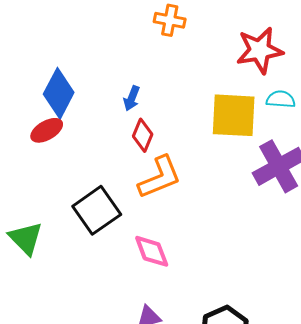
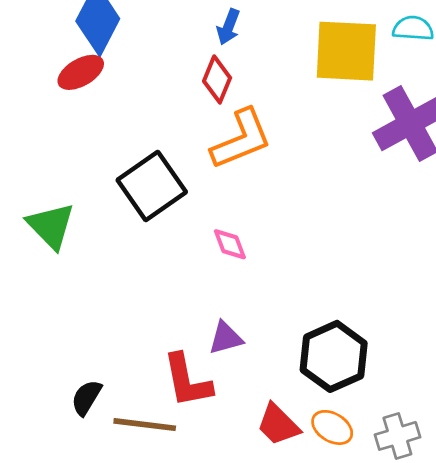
blue arrow: (132, 98) -> (228, 27), moved
pink diamond: (152, 251) -> (230, 244), size x0.7

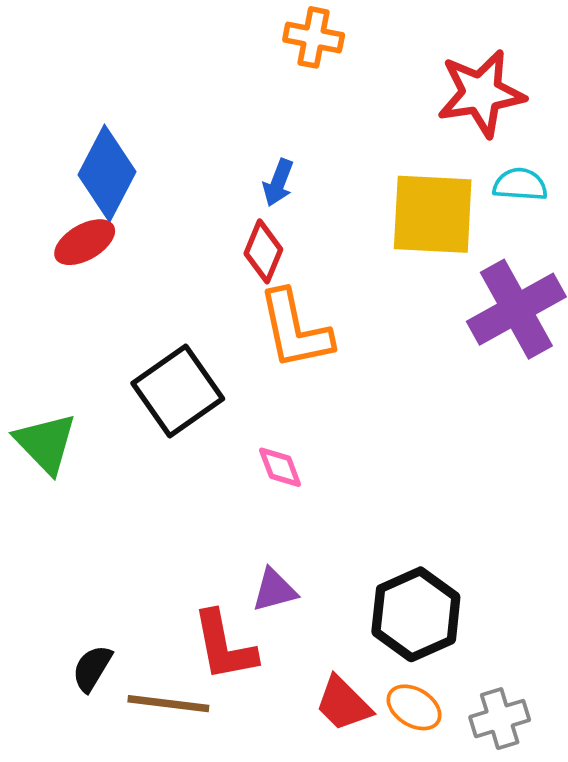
orange L-shape: (241, 139) -> (295, 330), turned 100

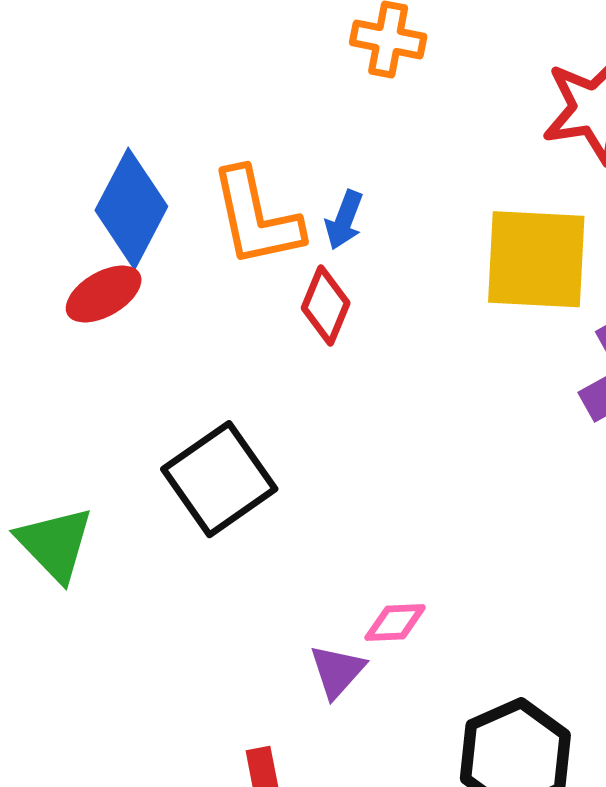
orange L-shape: (295, 330) -> (256, 218), moved
pink diamond: (280, 467) -> (395, 623), moved, turned -72
purple triangle: (274, 590) -> (337, 671), moved, turned -33

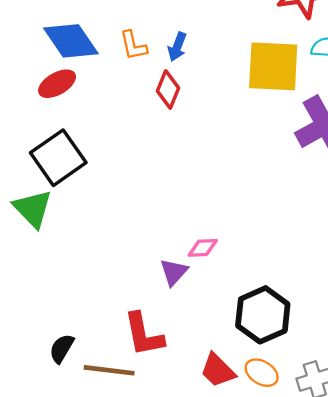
blue diamond: (131, 208) -> (71, 41), turned -62
orange L-shape: (256, 218) -> (133, 46), size x0.6
black square: (219, 479) -> (58, 158), moved

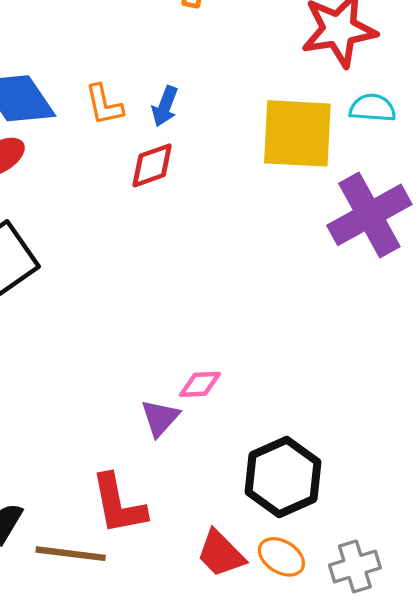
red diamond: (168, 89) -> (152, 165), turned 48

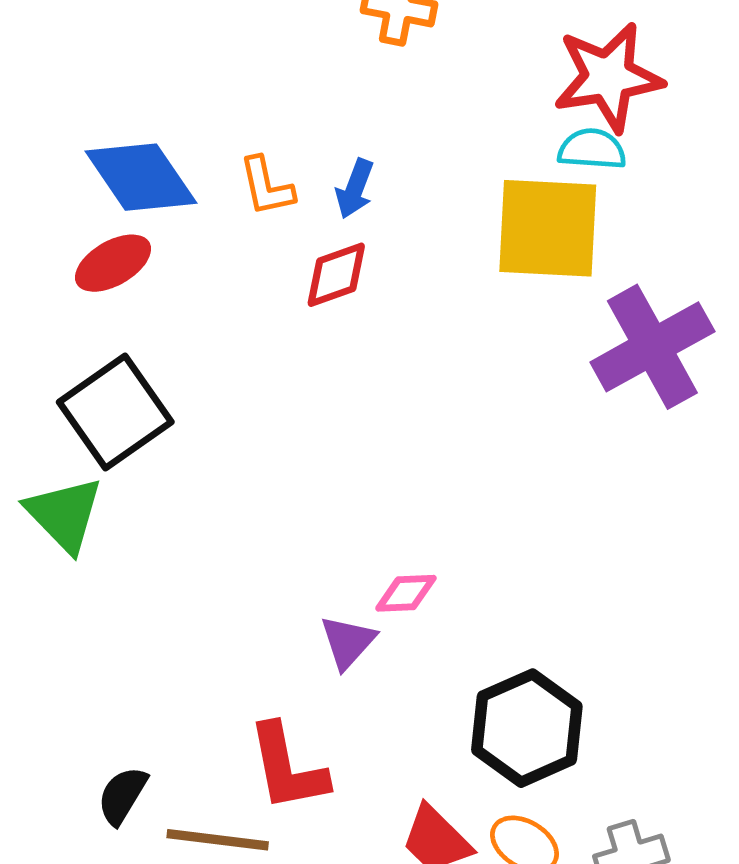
cyan semicircle: (373, 108) -> (592, 149), moved

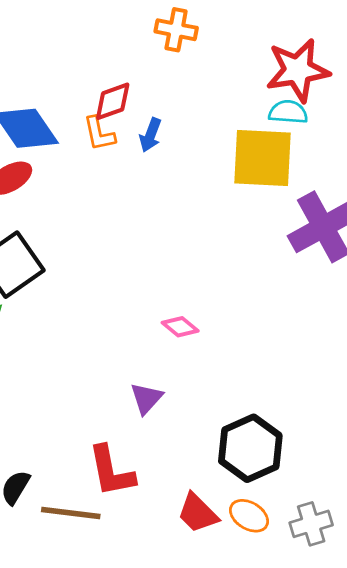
red diamond: (336, 275) -> (113, 101), moved
pink diamond: (406, 593) -> (180, 327), moved, turned 42

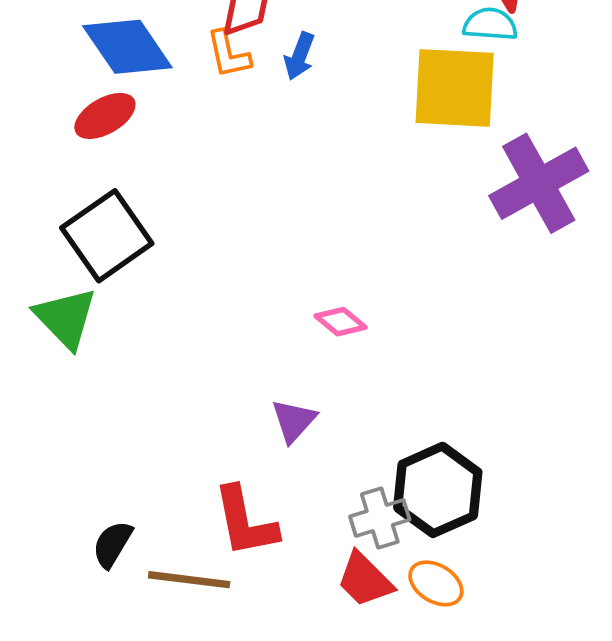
gray cross: (311, 524) -> (380, 518), moved

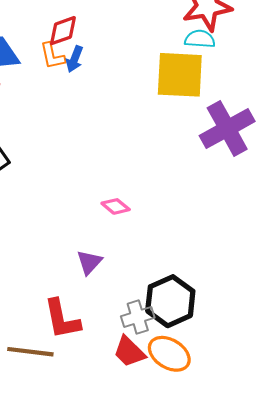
blue arrow: (299, 56) -> (75, 59), moved
orange ellipse: (436, 583) -> (169, 354), size x1.4

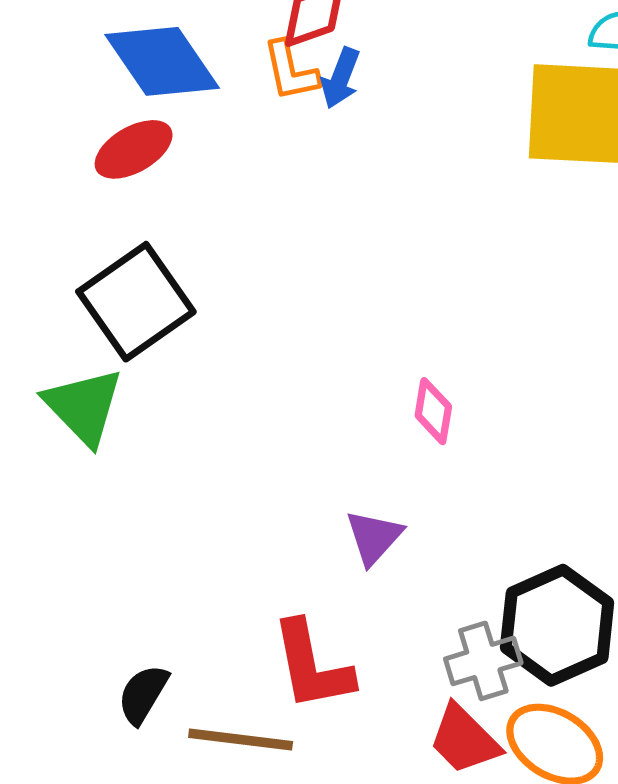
pink diamond: (116, 206) -> (433, 411), turned 60

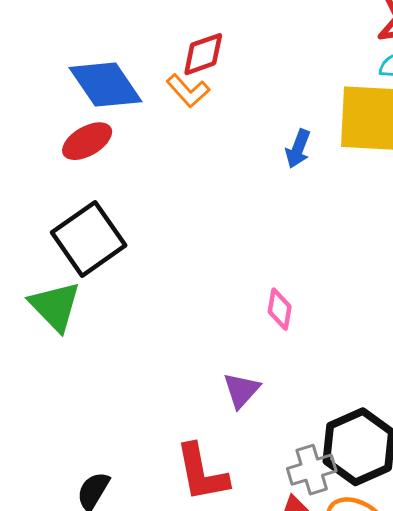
orange L-shape: (291, 71) -> (188, 91), turned -30
blue arrow: (341, 78) -> (298, 149), moved

